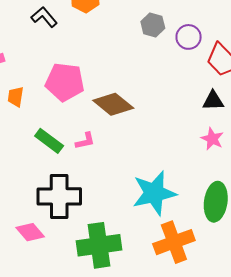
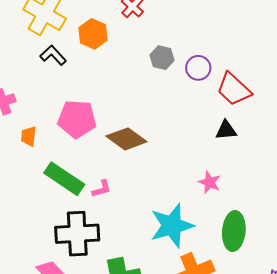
pink star: (212, 139) -> (209, 182), moved
green rectangle: (49, 141) -> (64, 179), size x1.4
pink L-shape: (85, 141) -> (102, 189), moved

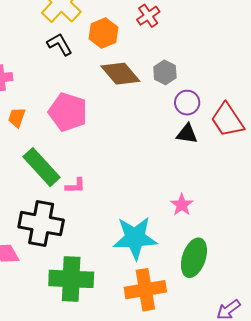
purple circle: (198, 68) -> (187, 103), moved
black triangle: (226, 130) -> (187, 134), moved
brown diamond: (126, 139) -> (120, 74), moved

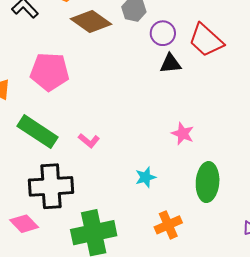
pink L-shape: (75, 186) -> (89, 141), moved, turned 55
cyan star: (135, 238) -> (146, 177), size x0.5
orange cross: (145, 290) -> (168, 225), size x0.7

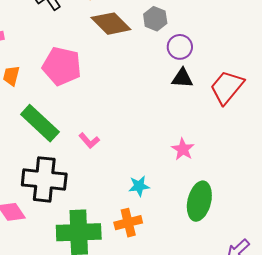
red trapezoid: (206, 40) -> (227, 87), moved, turned 78
orange cross: (168, 225) -> (128, 223), moved

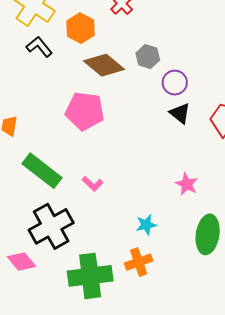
pink pentagon: (62, 66) -> (85, 111), moved
black triangle: (182, 78) -> (180, 113), turned 40
black cross: (44, 179) -> (51, 226), turned -30

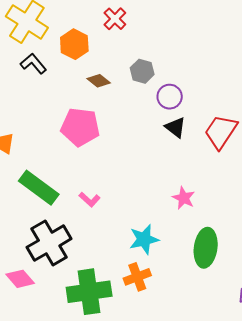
brown diamond: (104, 65) -> (99, 81), size x0.6
cyan star: (146, 225) -> (144, 239), size x1.4

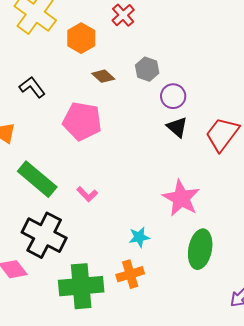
black L-shape: (33, 64) -> (32, 87), moved
pink star: (184, 198) -> (181, 198), size x1.6
cyan star: (144, 239) -> (139, 237), size x0.7
black cross: (49, 243) -> (44, 235), turned -36

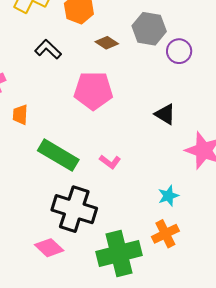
gray hexagon: (147, 69) -> (149, 29), size x1.4
black L-shape: (32, 87) -> (48, 49), moved
black triangle: (177, 127) -> (165, 114), moved

